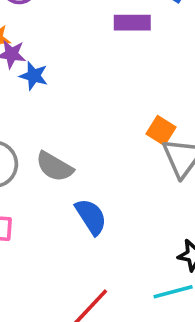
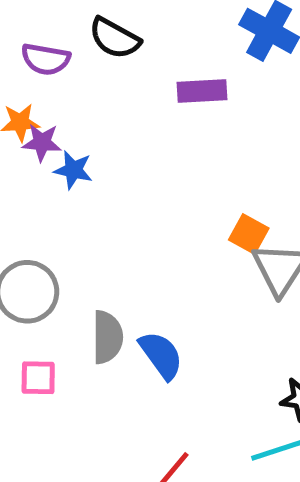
gray semicircle: (54, 167) -> (107, 337), moved, turned -117

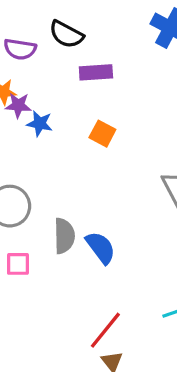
purple rectangle: (202, 91) -> (96, 72), moved
orange square: (249, 234) -> (102, 134), moved

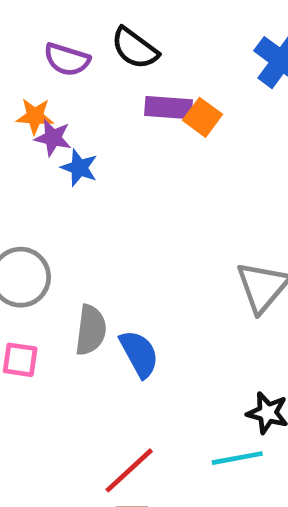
orange square: (102, 134) -> (202, 117), moved

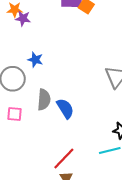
blue star: (79, 168) -> (35, 60), moved

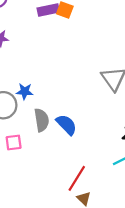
blue star: (35, 60) -> (25, 91), moved

